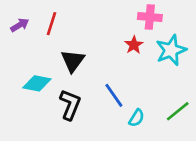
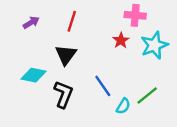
red line: (52, 24) -> (72, 21), moved
purple arrow: (20, 25) -> (31, 23), moved
green line: (178, 111) -> (147, 95), moved

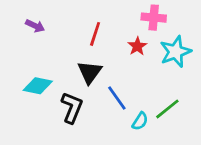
red line: (72, 21) -> (95, 34), moved
purple arrow: (31, 23) -> (35, 26), turned 56
black triangle: (66, 55) -> (90, 72), moved

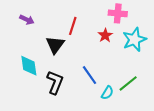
black triangle: (90, 72) -> (55, 45), moved
cyan diamond: (38, 86) -> (29, 66), turned 70

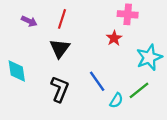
red line: (73, 26) -> (62, 19), moved
cyan star: (134, 40) -> (149, 57), moved
cyan diamond: (29, 66) -> (17, 71), moved

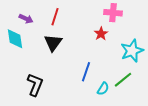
cyan diamond: (17, 71) -> (15, 39), moved
blue line: (97, 81) -> (86, 72), turned 54
black L-shape: (60, 89) -> (35, 85), moved

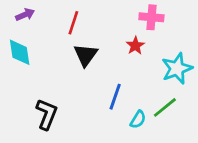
purple arrow: (26, 19) -> (25, 15), moved, turned -48
black triangle: (53, 43) -> (86, 55), moved

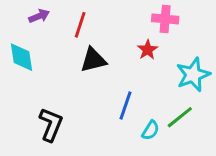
purple arrow: (25, 15) -> (39, 16), moved
black triangle: (86, 55) -> (93, 60), turned 40

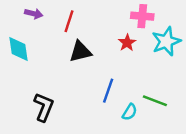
purple arrow: (39, 16) -> (34, 14), turned 36
cyan star: (193, 75) -> (166, 41), moved
green line: (180, 117) -> (155, 101), turned 60

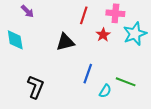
purple arrow: (34, 14) -> (27, 11), turned 32
red line: (69, 21) -> (84, 15), moved

